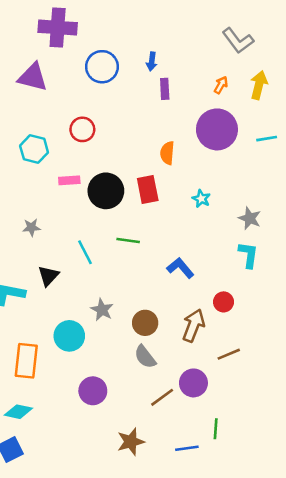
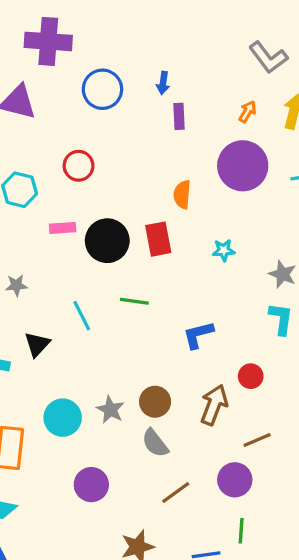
cyan star: (201, 199) -> (224, 250), turned -30
blue L-shape: (180, 268) -> (198, 335), turned -64
gray star: (102, 310) -> (110, 410), moved
purple circle: (193, 383) -> (235, 480), moved

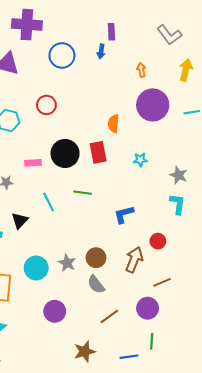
orange arrow: (248, 112) -> (141, 70), moved, turned -40
purple rectangle: (179, 116) -> (111, 32), moved
pink rectangle: (63, 228) -> (33, 163), moved

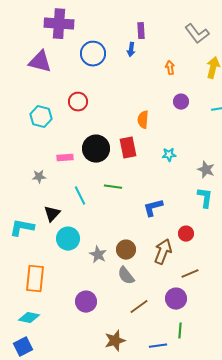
purple circle: (153, 105) -> (181, 102), size x0.5
cyan circle: (36, 268) -> (68, 239), moved

